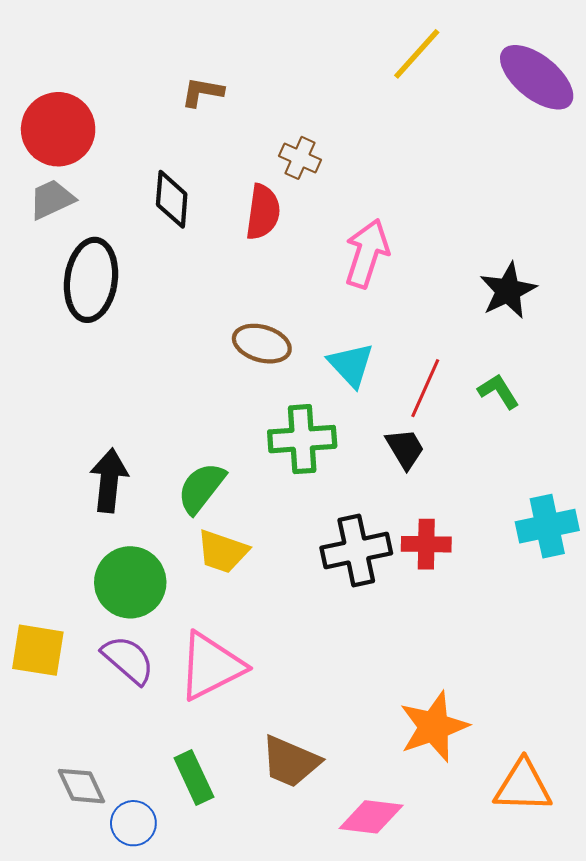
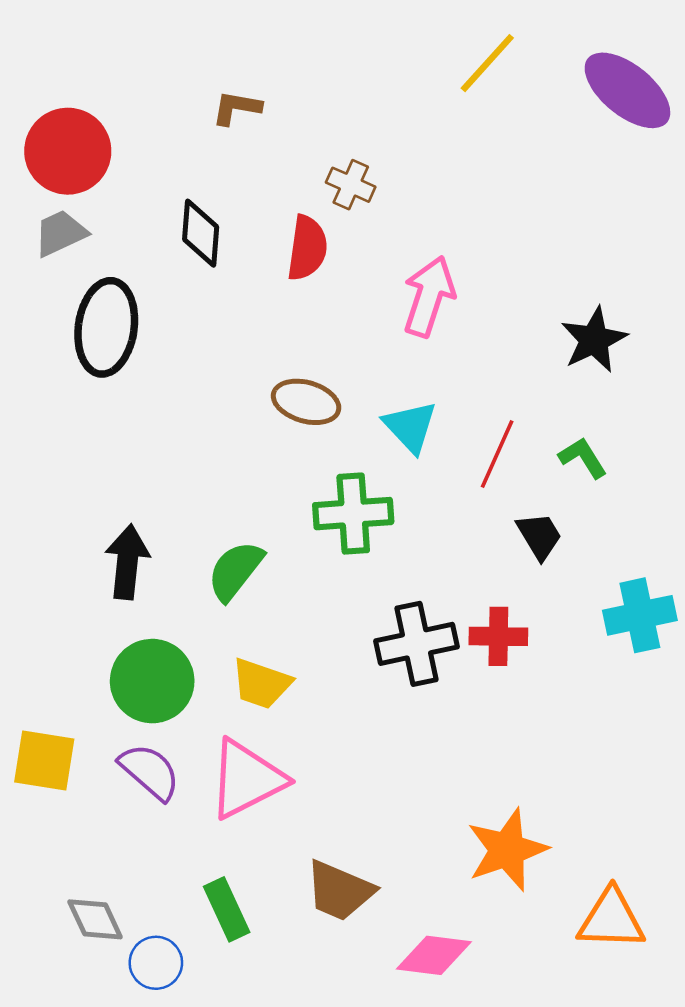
black trapezoid: (405, 449) -> (539, 536), moved
yellow trapezoid: (223, 552) -> (261, 684), moved

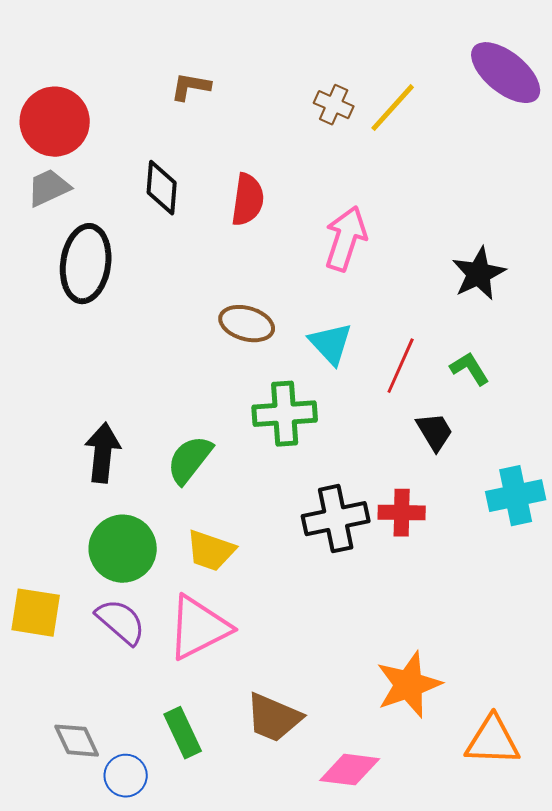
yellow line: (487, 63) -> (393, 108), moved
brown cross: (351, 185) -> (334, 105), moved

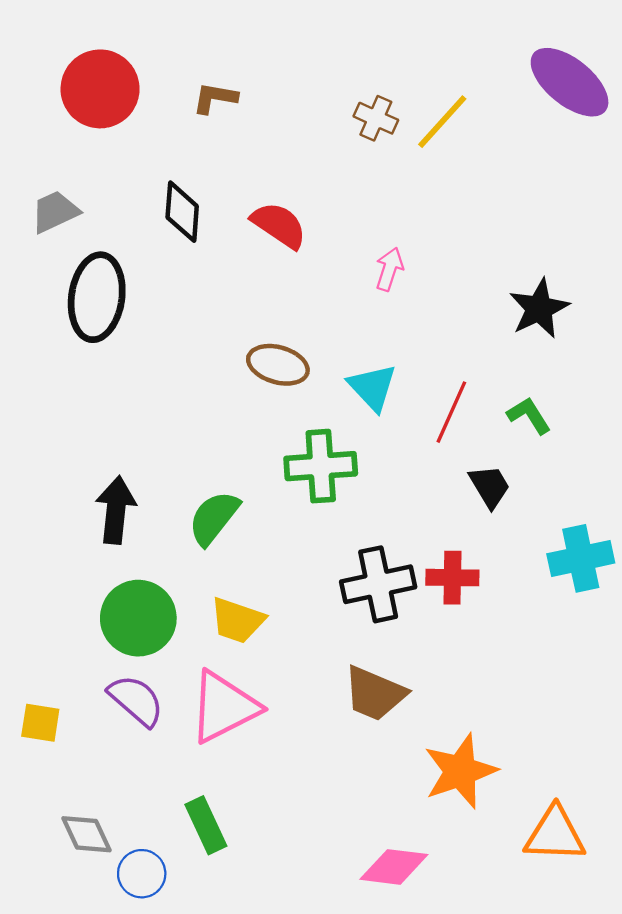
red circle: (55, 122) -> (100, 89), moved
red semicircle: (248, 200) -> (279, 225), turned -64
pink arrow: (346, 239) -> (389, 269), size x0.6
yellow square: (36, 613) -> (40, 723), moved, size x0.7
brown trapezoid: (274, 718) -> (375, 694), moved

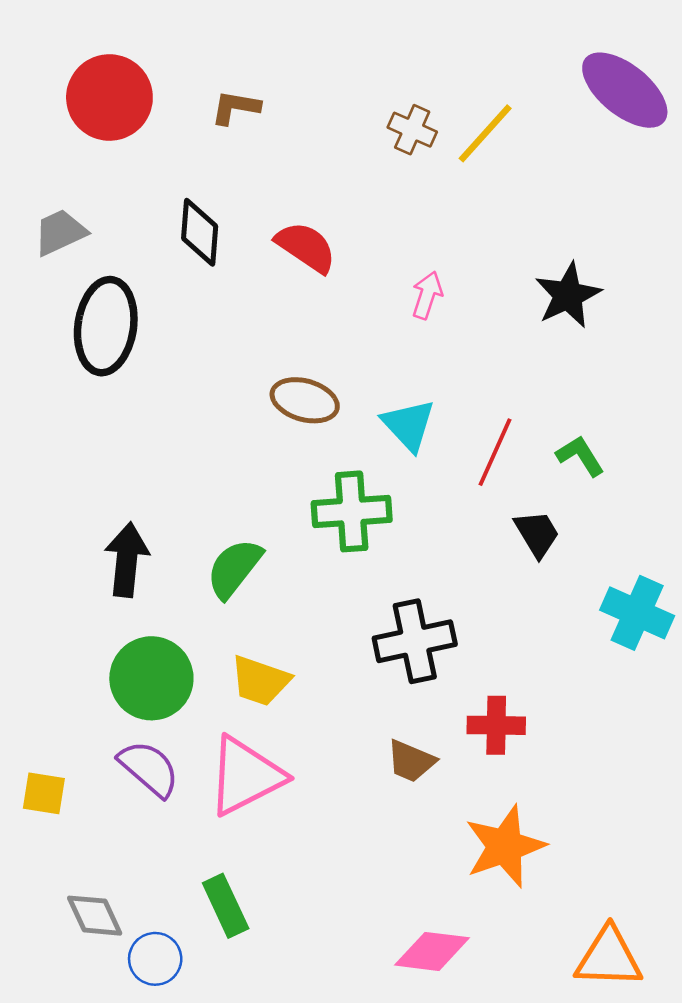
black star: (539, 308) -> (568, 295), moved
cyan cross: (581, 558) -> (637, 613), turned 36
red cross: (452, 578) -> (496, 725), moved
brown trapezoid: (375, 694) -> (411, 761), size x0.7
orange triangle: (555, 834) -> (609, 958), moved

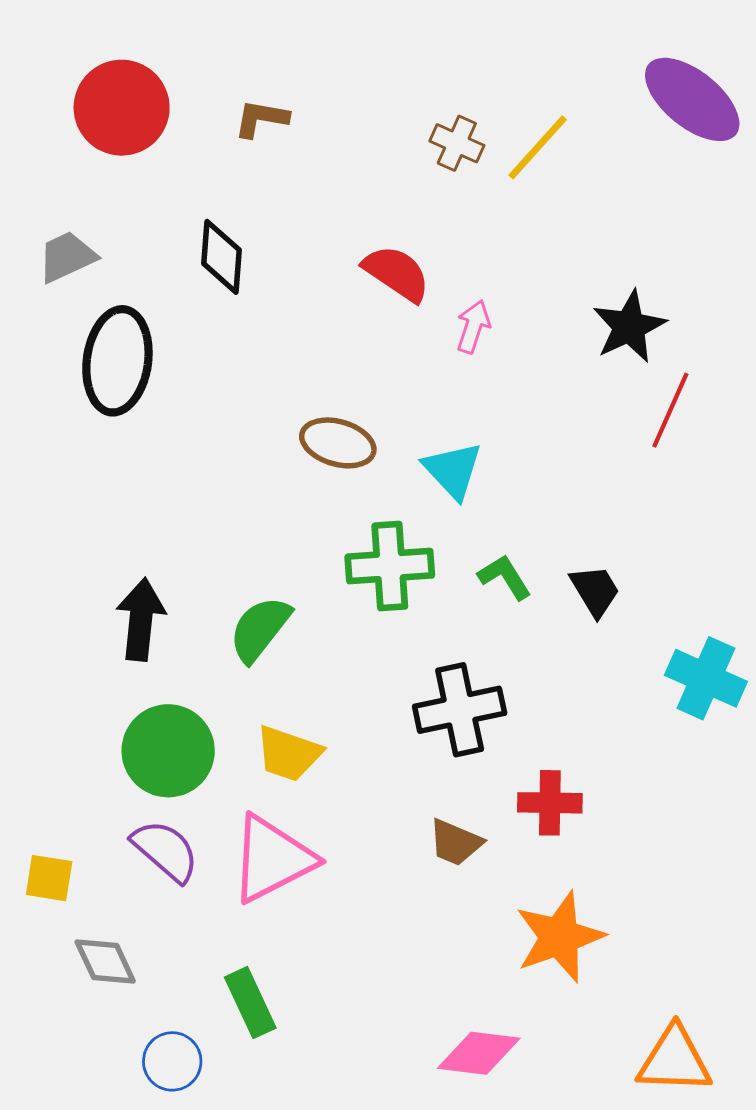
red semicircle: (306, 247) -> (397, 273), moved
red line: (495, 452) -> (670, 410), moved
green L-shape: (580, 456) -> (505, 577), moved
gray diamond: (95, 916) -> (105, 962), moved

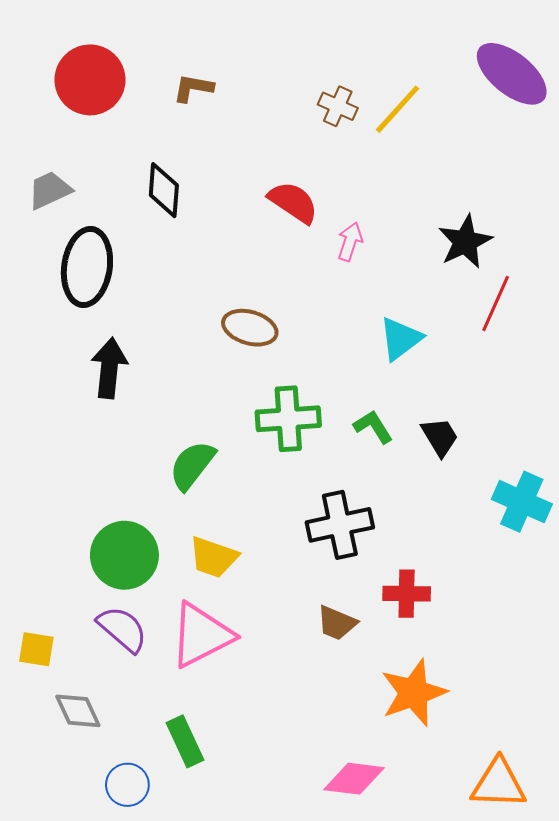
cyan triangle: (453, 470) -> (400, 339), moved, turned 36
black arrow: (141, 619) -> (109, 368), moved

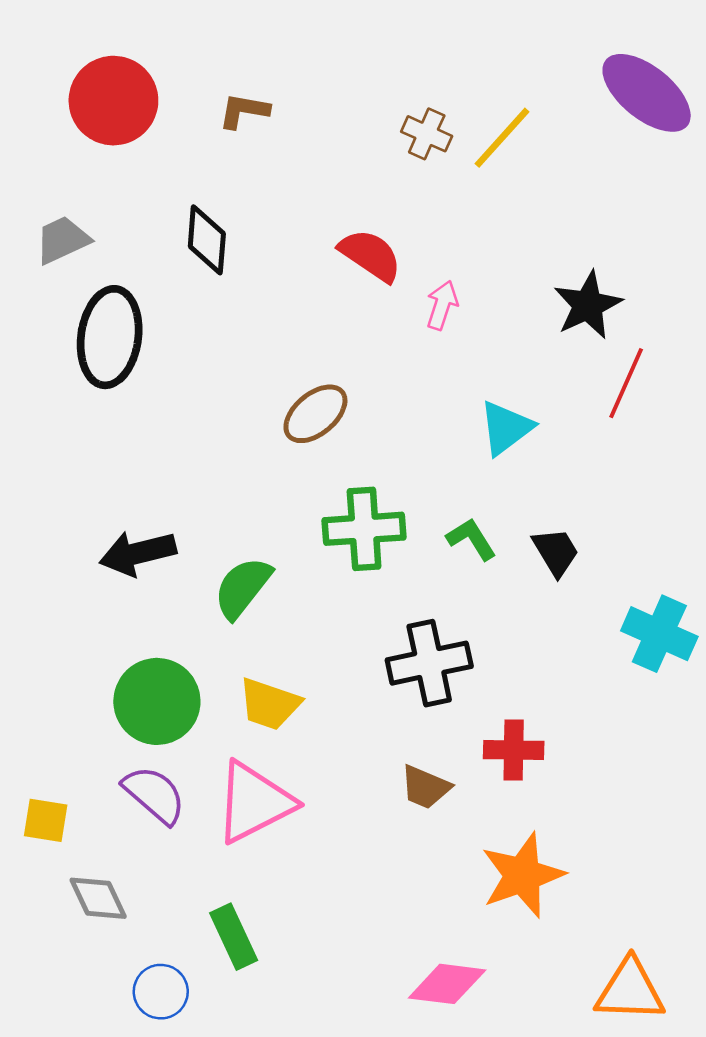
brown ellipse: (250, 328) -> (315, 414), turned -56
black arrow: (109, 368) -> (138, 553), moved, turned -110

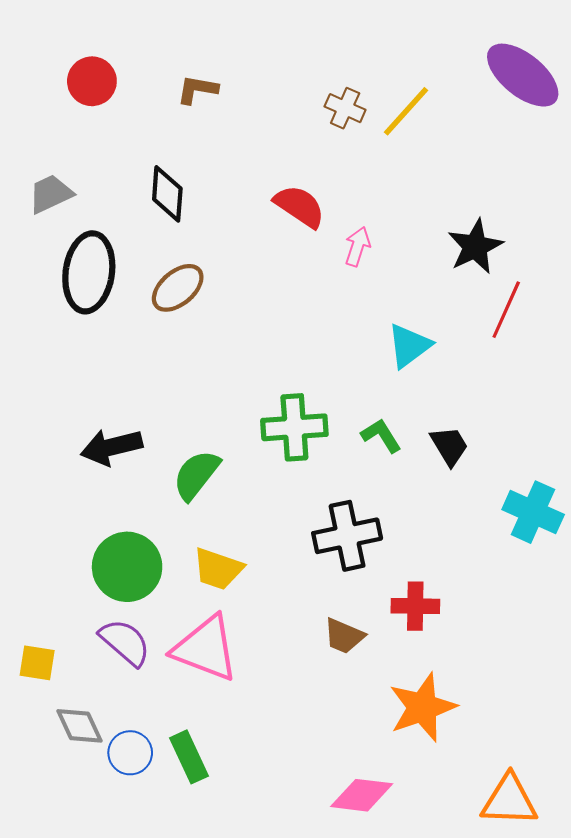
red circle: (113, 101) -> (92, 81), size x0.7
brown ellipse: (315, 414) -> (178, 288), moved
pink triangle: (254, 802) -> (206, 648), turned 48
blue circle: (161, 992) -> (130, 753), moved

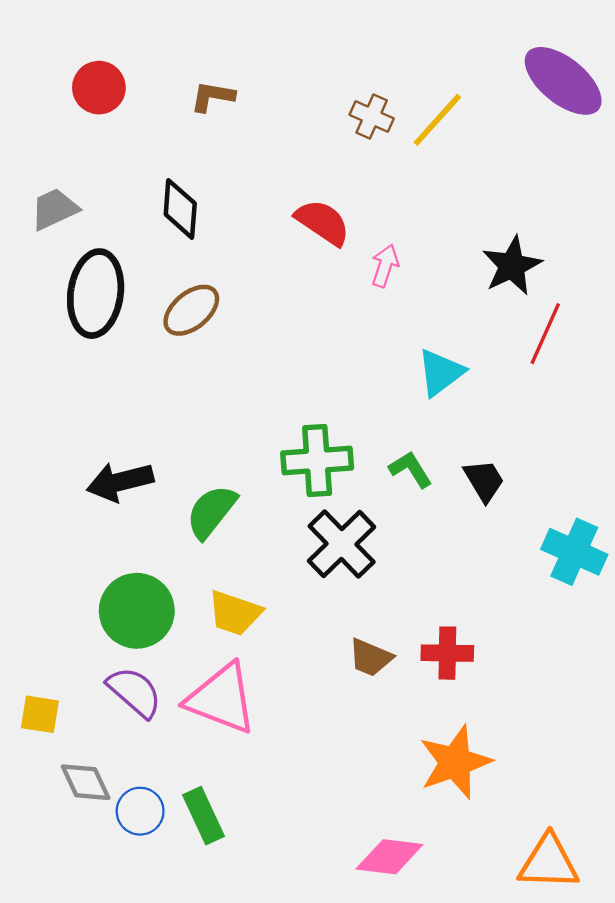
black cross: (347, 536) -> (342, 544), moved, turned -32
brown trapezoid: (344, 636) -> (371, 658), moved

